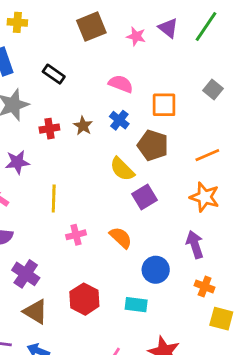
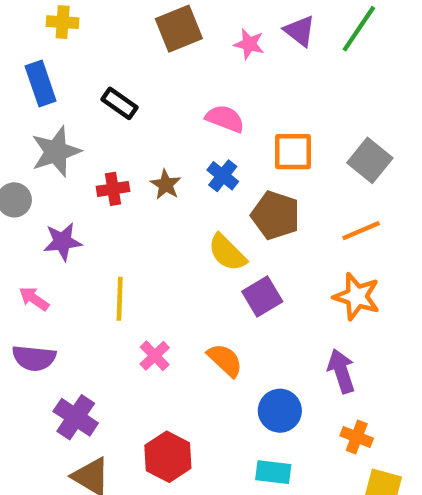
gray square: (213, 89) -> (370, 160), moved, size x1.4
pink cross: (76, 235) -> (155, 356), turned -30
cyan rectangle: (136, 305) -> (273, 472), moved

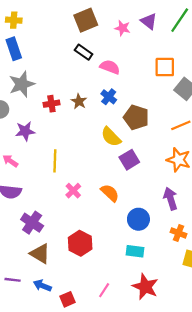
yellow cross: (63, 22) -> (14, 20), moved
black rectangle: (120, 103) -> (84, 52), moved
orange square: (293, 152) -> (165, 67), moved

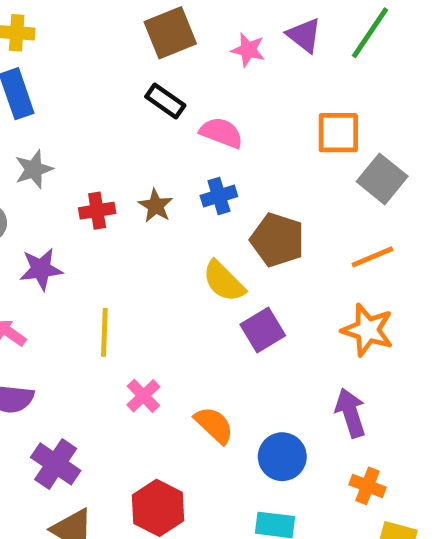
gray star: (22, 84) -> (34, 169), size x0.7
blue cross: (109, 97) -> (219, 196), turned 35
orange semicircle: (110, 193) -> (214, 425), moved

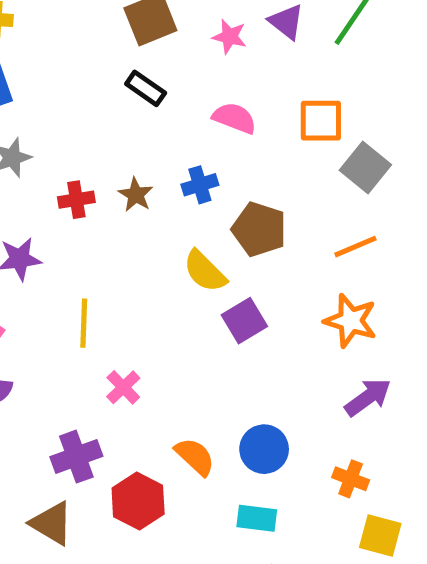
pink semicircle: (221, 133) -> (234, 118), moved
purple arrow: (350, 413) -> (368, 397), moved, turned 72
orange semicircle: (214, 425) -> (195, 457), moved
purple cross: (56, 464) -> (76, 457), moved, turned 36

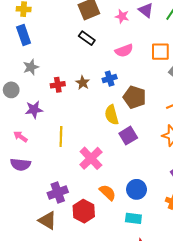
pink semicircle: (234, 118) -> (124, 51), turned 138
yellow semicircle: (205, 271) -> (112, 115), turned 30
pink cross: (123, 387) -> (91, 158), moved, size x1.6

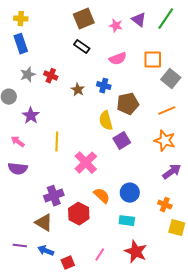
blue cross: (110, 79) -> (104, 86), turned 32
red cross: (58, 85) -> (51, 76), moved, turned 32
brown pentagon: (134, 97) -> (128, 104), turned -30
purple star: (34, 110) -> (31, 116), turned -30

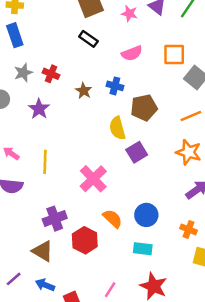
purple star: (31, 116) -> (39, 109), moved
yellow line: (57, 142) -> (45, 162), moved
purple line: (20, 246) -> (14, 279), turned -48

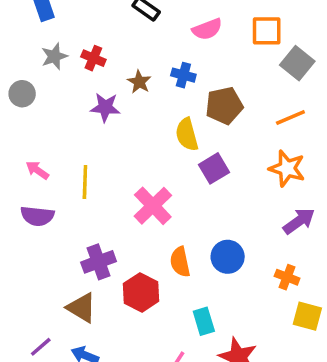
purple star: (39, 109) -> (105, 107), moved, turned -30
orange semicircle: (113, 219) -> (180, 262), turned -145
cyan rectangle: (143, 249) -> (204, 321), moved, turned 66

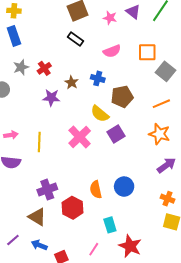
red cross: (93, 58) -> (44, 68), turned 32
yellow semicircle: (187, 134) -> (100, 114), turned -36
pink arrow: (37, 170) -> (11, 135), turned 136
pink cross: (153, 206) -> (80, 137), moved
orange cross: (287, 277) -> (167, 199), moved

